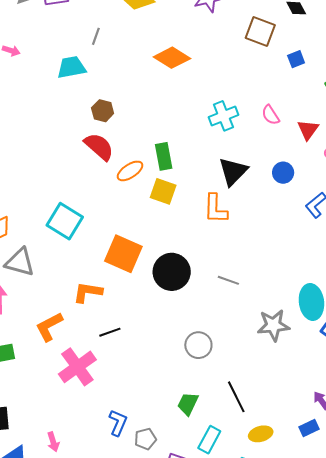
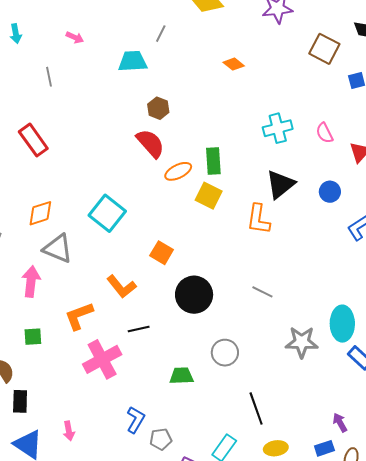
orange diamond: (172, 58) -> (234, 64), size x0.6
orange square: (123, 254) -> (162, 253), size x0.6
black circle: (172, 272) -> (194, 295), moved
orange L-shape: (88, 292) -> (121, 287), turned -144
green trapezoid: (188, 404) -> (181, 376), moved, turned 55

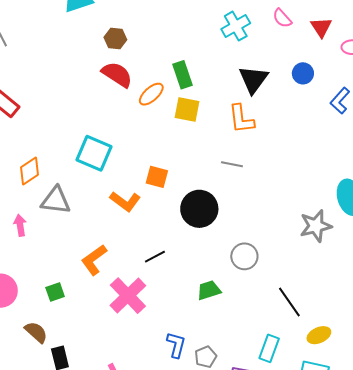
pink arrow: (31, 282) -> (20, 225), moved, size x0.7
orange L-shape: (121, 287) -> (125, 201), moved
gray line: (262, 292) -> (232, 164), moved

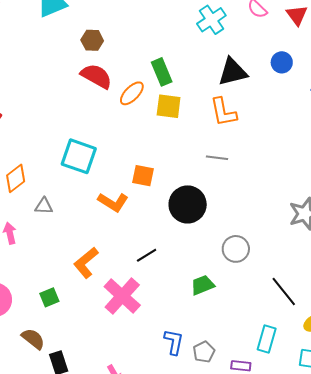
black triangle: (253, 80) -> (233, 72), turned 44
gray triangle: (56, 200) -> (44, 206), size x0.6

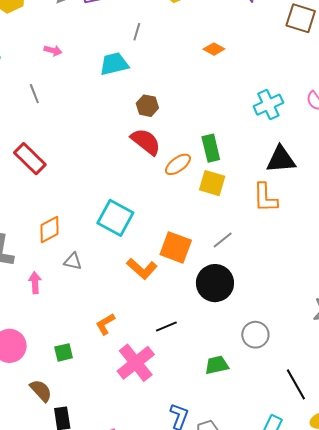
gray line: (217, 158) -> (223, 240), moved, turned -55
orange square: (143, 176) -> (176, 247), size x1.4
orange L-shape: (86, 263) -> (105, 324), size x0.7

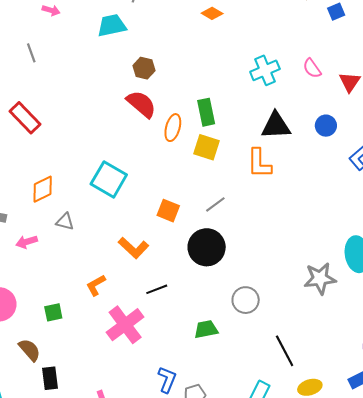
orange ellipse: (178, 164) -> (173, 128), turned -40
orange square: (176, 247) -> (168, 211), size x0.7
orange L-shape: (142, 269) -> (134, 248), moved
pink arrow: (35, 283) -> (27, 242), turned -105

